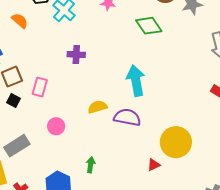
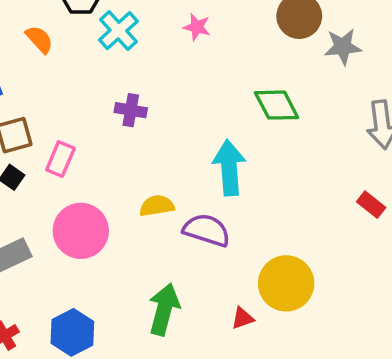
green diamond: (149, 26) -> (277, 105), moved
pink circle: (56, 126) -> (81, 231), size x1.8
green arrow: (91, 165) -> (164, 309), moved, size x1.8

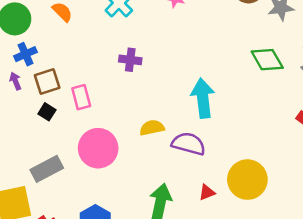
green diamond: (277, 105) -> (267, 60), moved
pink rectangle: (60, 159) -> (81, 97), turned -35
red triangle: (242, 318) -> (207, 192), moved

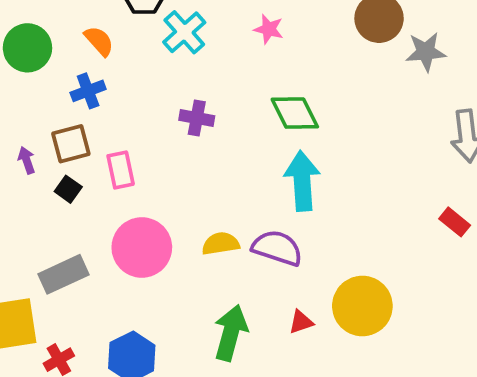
blue cross: (26, 54) -> (88, 91), moved
green diamond: (267, 60) -> (295, 113), moved
purple arrow: (15, 81) -> (27, 160), moved
yellow semicircle: (152, 128) -> (221, 244), moved

